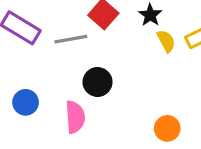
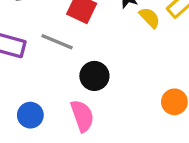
gray line: (71, 39) -> (57, 42), turned 48

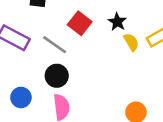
black circle: (94, 76) -> (57, 76), moved

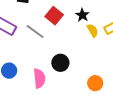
black circle: (57, 76) -> (60, 63), moved

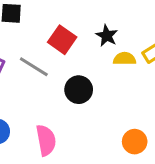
yellow semicircle: (93, 30) -> (125, 59), turned -56
black circle: (60, 63) -> (79, 90), moved

